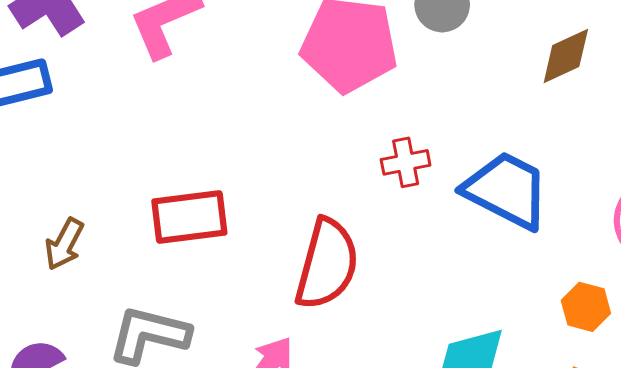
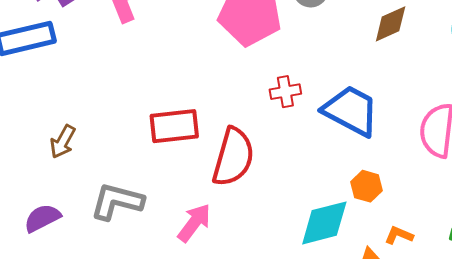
red rectangle: (189, 217) -> (174, 126), moved
orange hexagon: (586, 307) -> (366, 186), moved

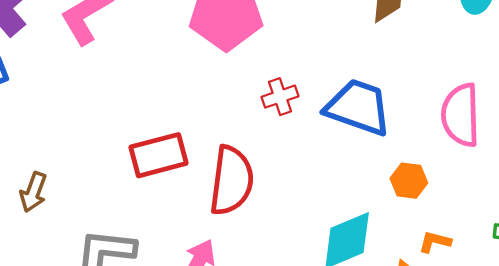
orange hexagon: (366, 186) -> (409, 181), moved

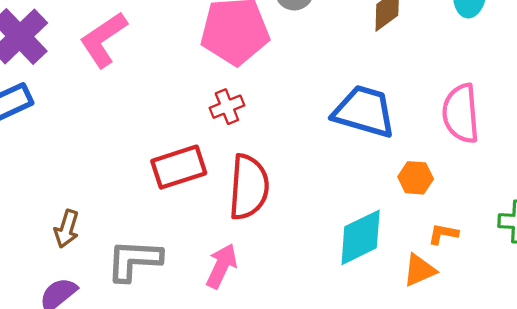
red cross: (280, 97) -> (227, 107), moved
brown arrow: (33, 192) -> (67, 229), moved

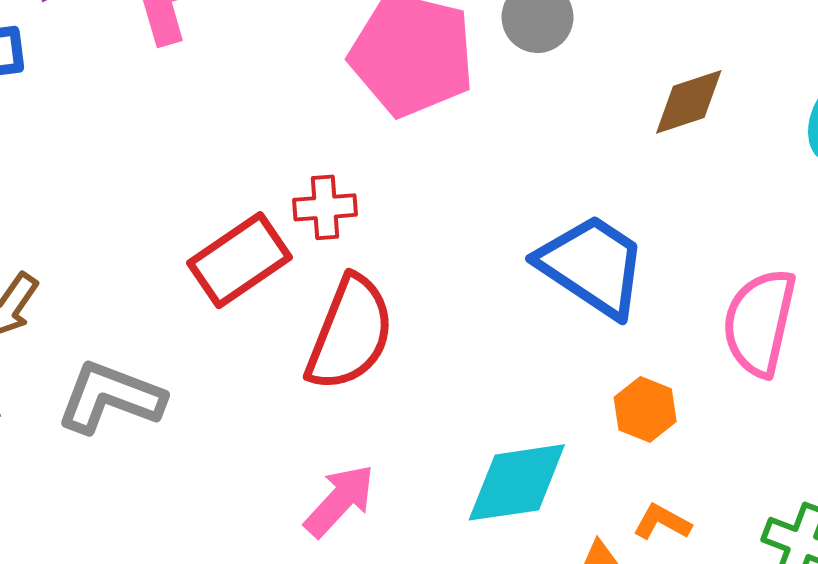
red cross: (227, 107) -> (325, 207), moved
red rectangle: (179, 167) -> (239, 260), turned -34
pink arrow: (222, 266) -> (340, 501), moved

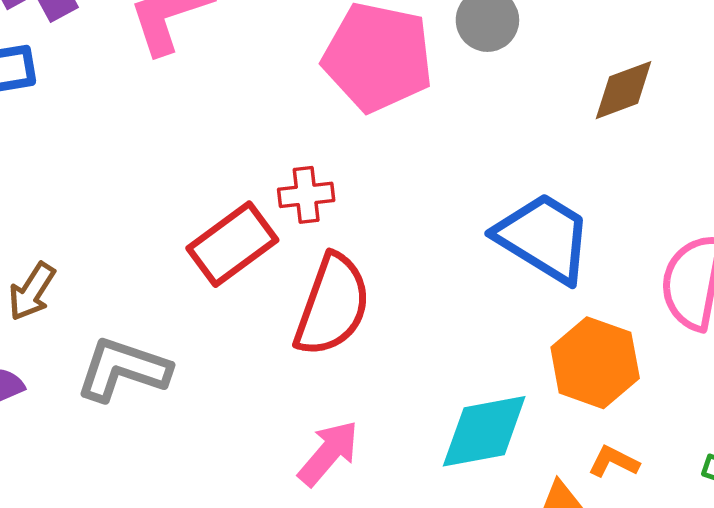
orange hexagon: (645, 409) -> (595, 363), size x1.6

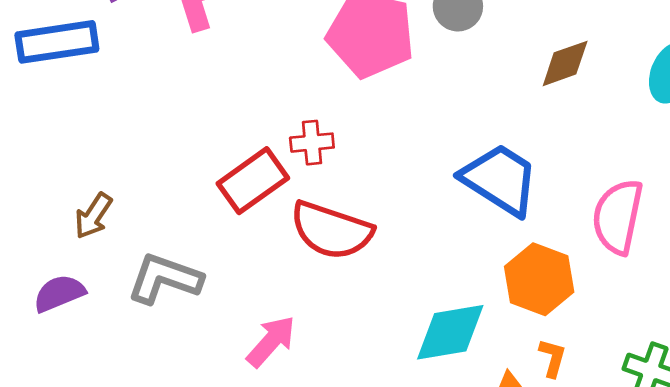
red semicircle: (332, 305) -> (331, 230), turned 88
pink arrow: (328, 453) -> (271, 341), moved
orange L-shape: (614, 462) -> (553, 358), turned 78

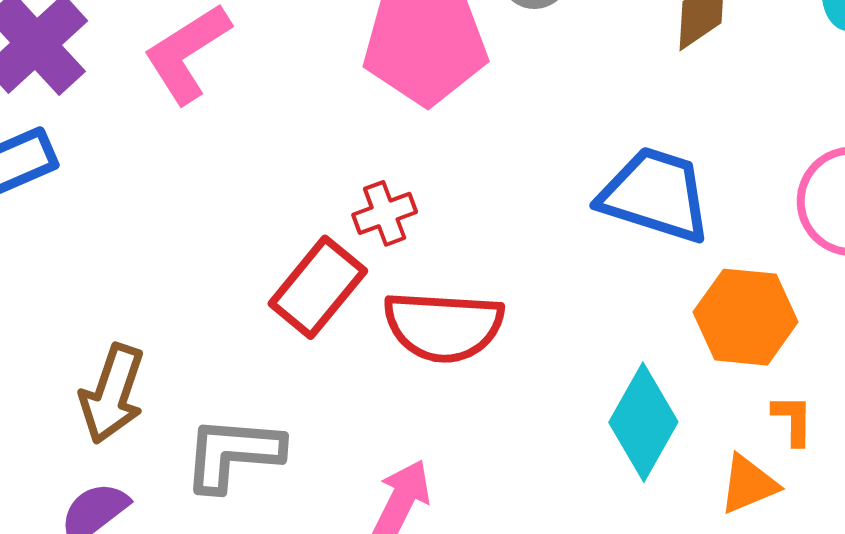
brown arrow: (93, 216) -> (112, 394), size x1.4
cyan diamond: (450, 332) -> (643, 422), turned -36

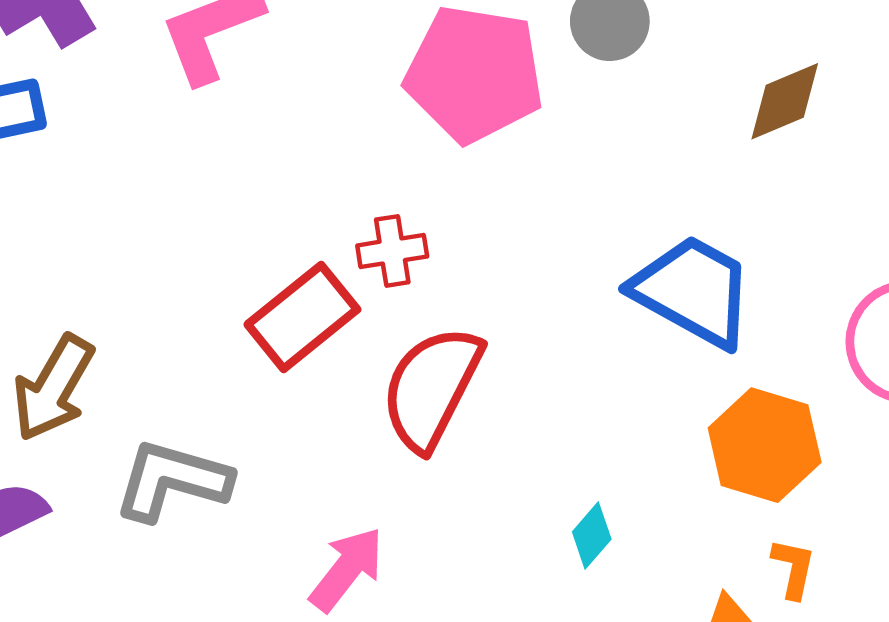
red semicircle: (443, 326) -> (431, 388), turned 102
cyan diamond: (643, 422) -> (592, 536), moved, size x0.5

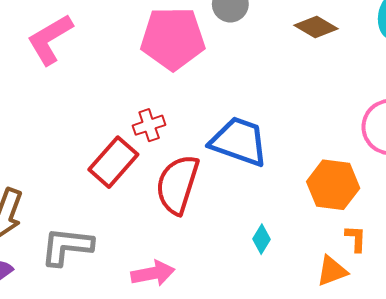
brown diamond: (785, 101) -> (316, 27), turned 63
blue trapezoid: (693, 291) -> (239, 141), moved
pink arrow: (347, 569) -> (153, 273), turned 51

